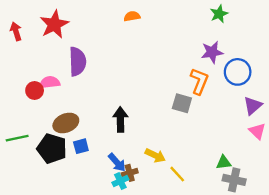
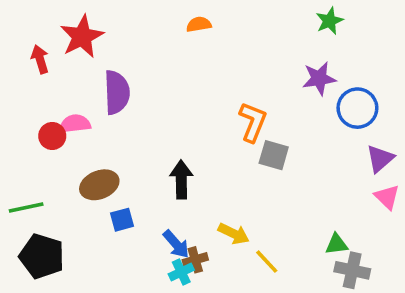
red arrow: (16, 31) -> (40, 59), moved
orange L-shape: (199, 81) -> (253, 122), moved
black pentagon: (52, 149) -> (42, 256), moved

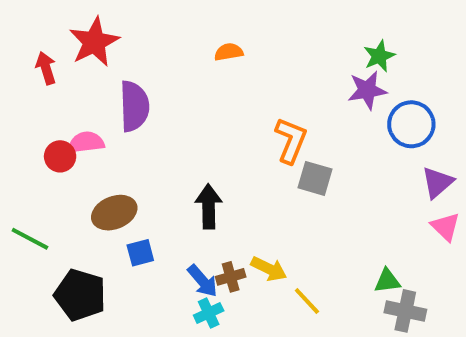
green star: (330, 21) -> (379, 56), moved
orange semicircle: (199, 24) -> (229, 52), moved
green line: (26, 207) -> (30, 239), turned 40
black pentagon: (42, 256) -> (80, 295), moved
brown cross: (195, 260) -> (231, 277), moved

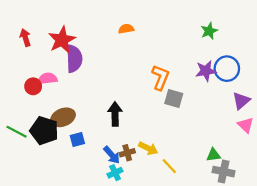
red star: (94, 42) -> (62, 40), moved
purple star: (367, 90) -> (206, 71), moved
black pentagon: (80, 295) -> (44, 131), moved

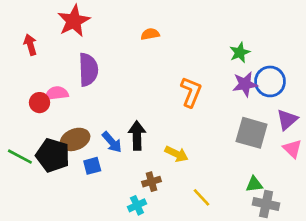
green star: (209, 31) -> (240, 53), moved
red star: (62, 40) -> (74, 21), moved
gray square: (174, 99) -> (252, 133), moved, size x1.4
yellow arrow: (148, 148) -> (176, 154), moved
blue arrow: (112, 155) -> (112, 142), moved

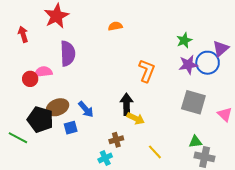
purple triangle: (287, 120) -> (221, 48), moved
black arrow: (137, 135) -> (126, 104), moved
green line: (20, 157) -> (18, 138), moved

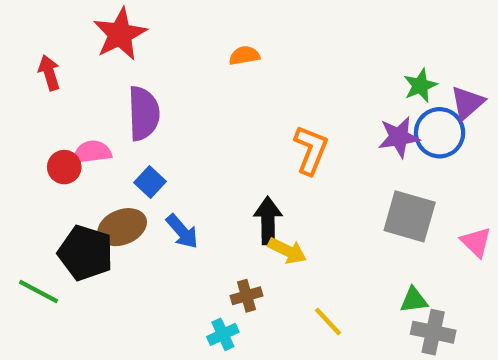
green star: (184, 40) -> (420, 86), moved
blue square: (71, 128) -> (150, 182), moved, turned -32

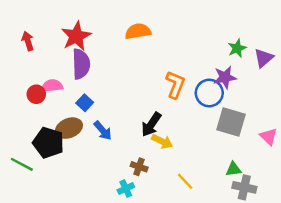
red star: (120, 34) -> (76, 36), moved
orange semicircle: (244, 56) -> (138, 31), size x1.5
blue circle: (440, 133) -> (209, 93), moved
black arrow: (268, 221) -> (151, 124), turned -145
brown cross: (247, 296) -> (139, 167), turned 35

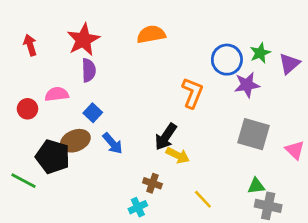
purple semicircle: (81, 64) -> (89, 70), size x0.7
blue circle: (209, 93) -> (227, 60), moved
red circle: (36, 94) -> (27, 109), moved

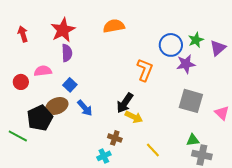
black pentagon: (53, 157) -> (40, 118), turned 30

